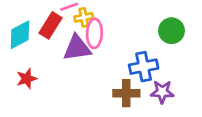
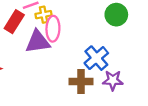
green circle: (171, 31) -> (116, 15), moved
blue cross: (144, 67) -> (96, 58), turned -30

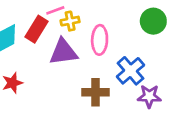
pink ellipse: (53, 29) -> (100, 40), moved
brown cross: (81, 82) -> (96, 92), moved

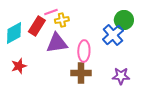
pink ellipse: (100, 40) -> (84, 51), moved
blue cross: (130, 71) -> (113, 35), moved

